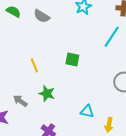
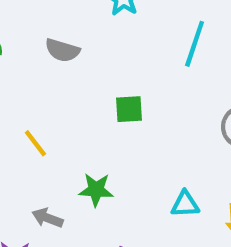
gray semicircle: (42, 16) -> (62, 50), moved
yellow line: (34, 65) -> (35, 143), moved

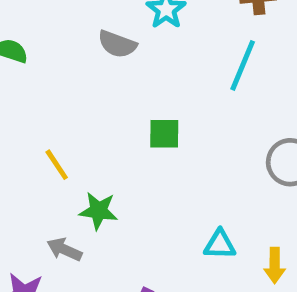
gray semicircle: (62, 50) -> (117, 44), moved
green star: (96, 190) -> (98, 211), moved

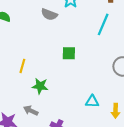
yellow line: (57, 165) -> (22, 66), turned 48
gray arrow: (64, 249) -> (31, 111), moved

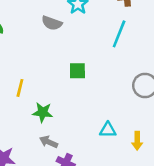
gray arrow: (31, 111) -> (49, 142), moved

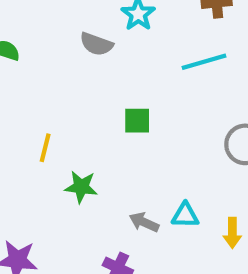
cyan line: (119, 34) -> (204, 62), turned 52
gray arrow: (49, 142) -> (144, 222), moved

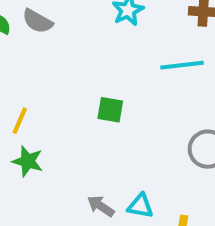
gray semicircle: (96, 44) -> (37, 21), moved
green star: (81, 187) -> (28, 161), moved

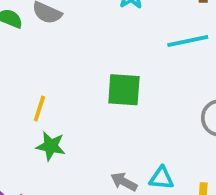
green square: (110, 110) -> (124, 90), size x1.4

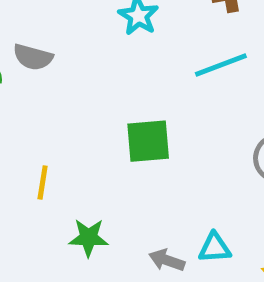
green star: (51, 146) -> (89, 238), moved

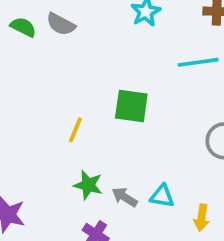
yellow line: (43, 183) -> (75, 130), moved
green star: (89, 238) -> (88, 185), moved

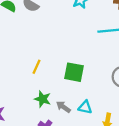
green square: (131, 106) -> (74, 72), moved

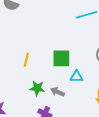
cyan triangle: (85, 107) -> (77, 77), moved

